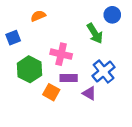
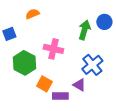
blue circle: (112, 15) -> (104, 22), moved
green arrow: (95, 33) -> (84, 30), turned -132
purple rectangle: (69, 78) -> (60, 96), moved

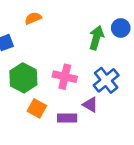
pink cross: (53, 49) -> (65, 77), moved
orange square: (44, 84) -> (37, 108), moved

